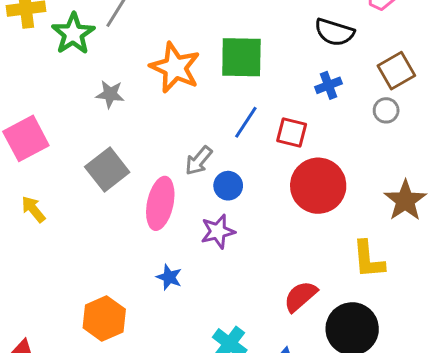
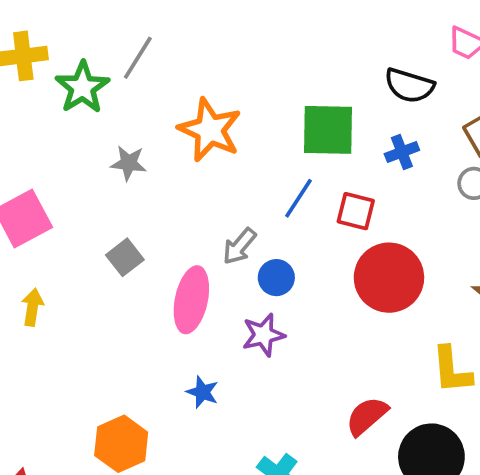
green square: (241, 57) -> (328, 130), moved
gray square: (107, 169) -> (125, 257), size x0.7
yellow arrow: (33, 209) -> (33, 307), turned 48

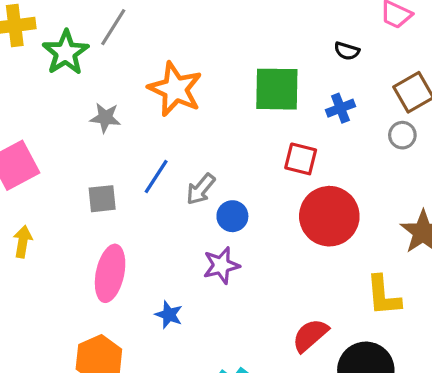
black semicircle: (409, 86) -> (347, 51), size x0.6
blue line: (298, 198) -> (156, 176), moved
gray square: (125, 257) -> (102, 199), turned 32
pink ellipse: (191, 300) -> (110, 273), moved

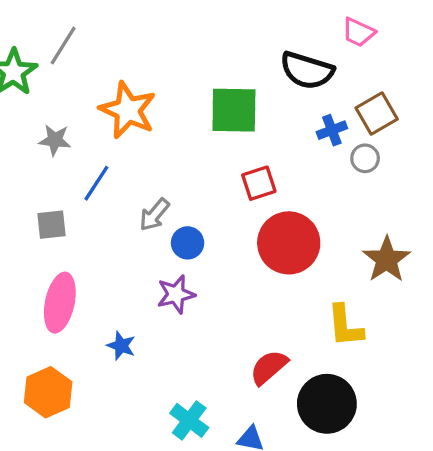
black semicircle: (347, 51) -> (307, 70), size x2.0
blue cross: (340, 108) -> (332, 130), moved
red square: (301, 159) -> (259, 183), turned -32
blue line: (156, 176) -> (96, 183), moved

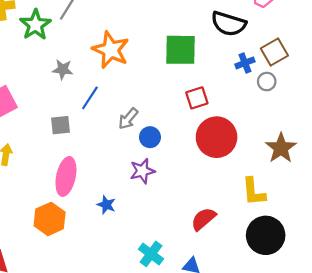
orange hexagon: (48, 392) -> (50, 219), moved
black circle: (327, 404) -> (266, 235), moved

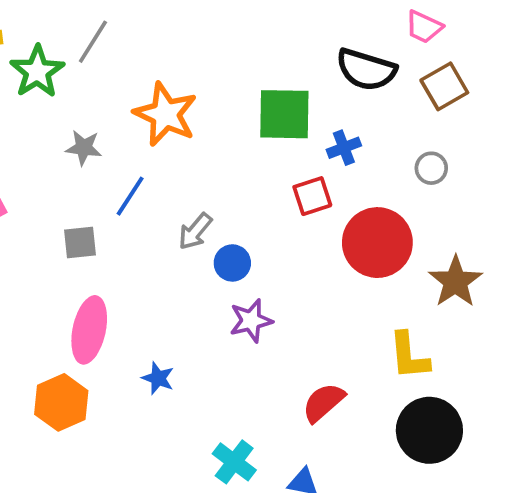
brown square: (274, 52) -> (444, 86), moved
blue cross: (245, 63) -> (344, 148), moved
red circle: (217, 137) -> (377, 243), moved
purple star: (142, 171) -> (251, 321), moved

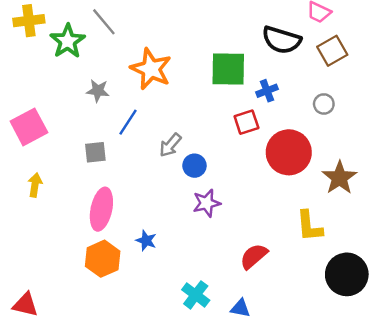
gray line: (93, 42) -> (104, 22), turned -72
orange hexagon: (61, 402) -> (103, 259), moved
black circle: (429, 430) -> (347, 274), moved

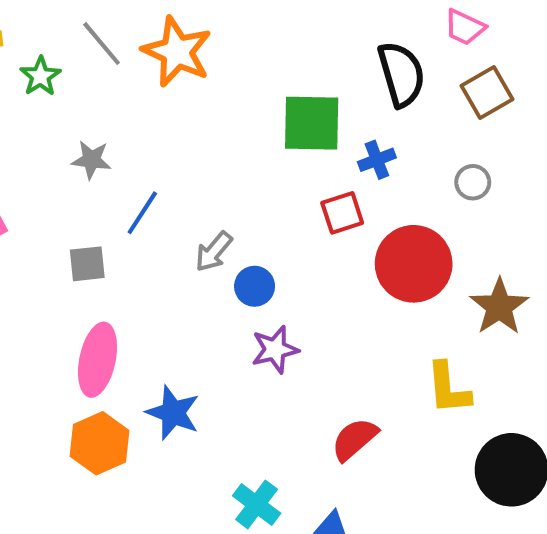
black semicircle: (282, 40) -> (401, 74), turned -123
green star: (68, 41) -> (40, 76), size x0.7
orange star: (151, 69) -> (177, 52), moved
blue star: (146, 241) -> (173, 413), size x1.5

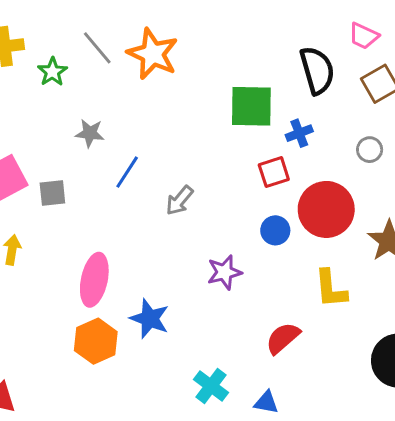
gray square: (87, 264) -> (52, 193), moved
blue circle: (255, 286) -> (275, 230), moved
yellow L-shape: (448, 388) -> (331, 289), moved

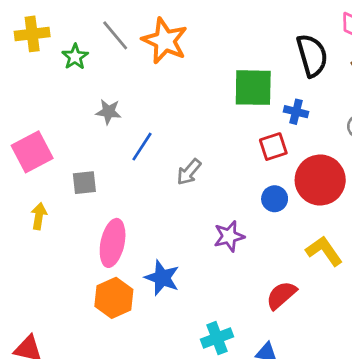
blue cross: (299, 133) -> (296, 112), turned 35
gray square: (52, 193) -> (84, 183), moved
yellow L-shape: (331, 289) -> (324, 251), turned 150
cyan cross: (211, 386) -> (217, 338), turned 32

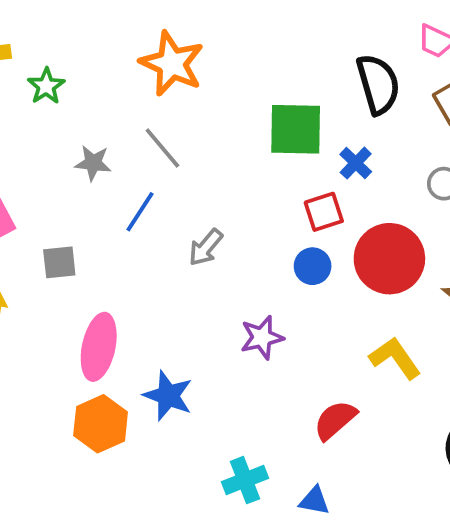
gray line: (115, 35) -> (162, 148), moved
blue cross: (296, 112) -> (356, 163), turned 30
blue circle: (275, 199) -> (313, 266), moved

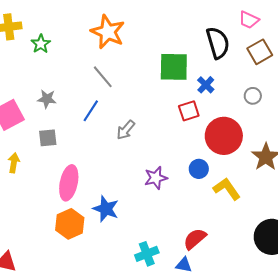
gray star: (93, 163) -> (47, 99), moved
blue circle: (313, 266) -> (199, 169), moved
red semicircle: (335, 420) -> (195, 239), moved

